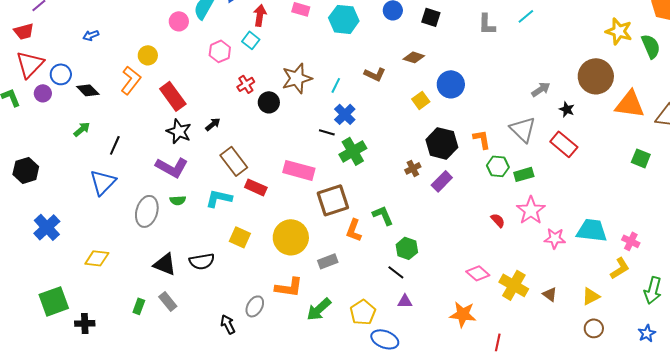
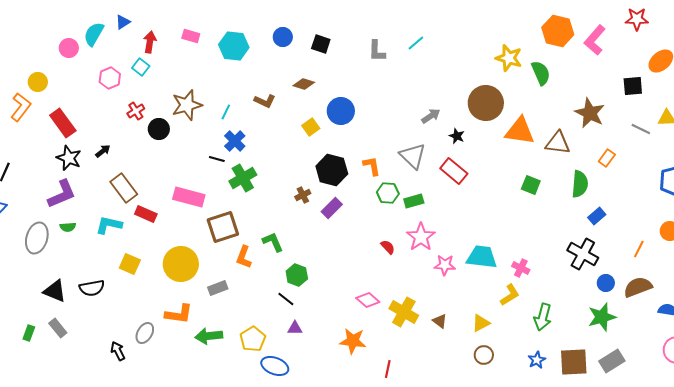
purple L-shape: (172, 167) -> (62, 194), turned -52
green arrow: (319, 309) -> (209, 336), turned 36

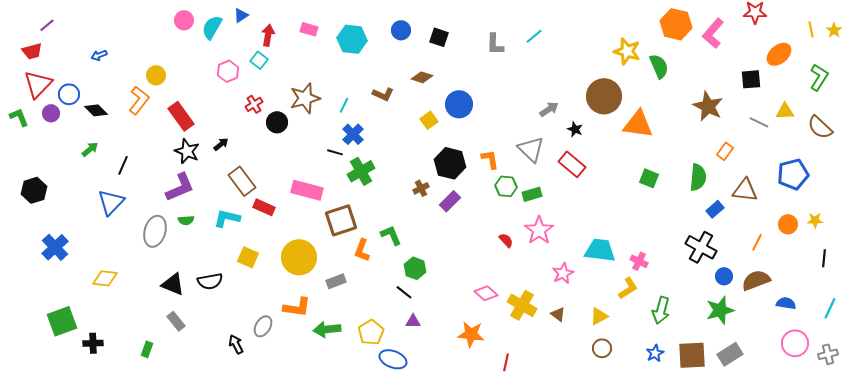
pink circle: (69, 48) -> (184, 20), moved
brown triangle: (558, 143) -> (745, 190), moved
pink star: (445, 265) -> (563, 273), moved, turned -30
green rectangle: (29, 333) -> (147, 349), moved

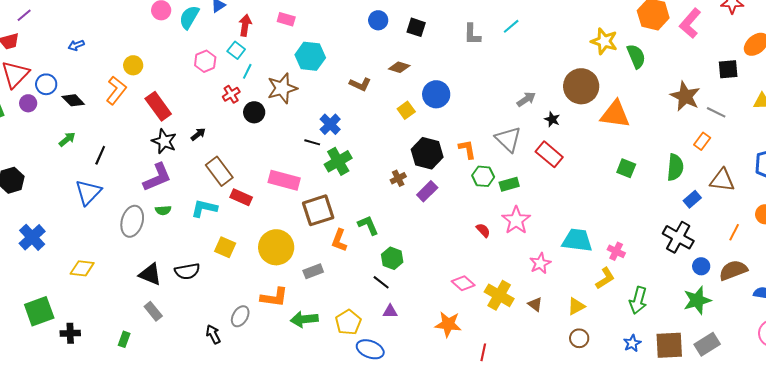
cyan hexagon: (352, 39) -> (310, 56), moved
cyan line: (344, 105) -> (247, 71), moved
gray line: (759, 122) -> (716, 112), moved

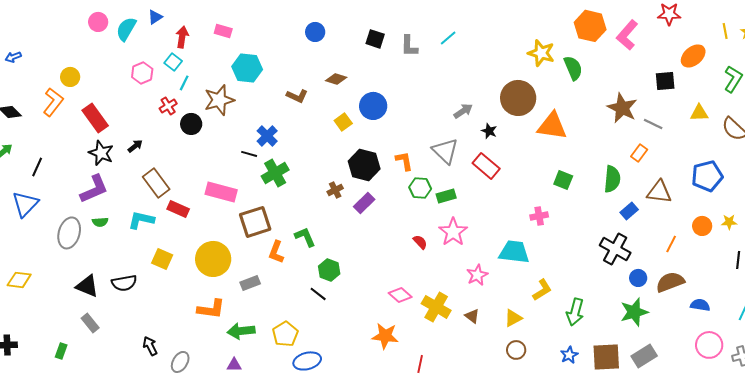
black square: (416, 27) -> (375, 39), moved
pink cross: (616, 251) -> (539, 216), moved, turned -36
purple triangle: (390, 311) -> (234, 365), moved
gray ellipse: (240, 316) -> (180, 362), moved
blue ellipse: (370, 349) -> (307, 361), turned -36

